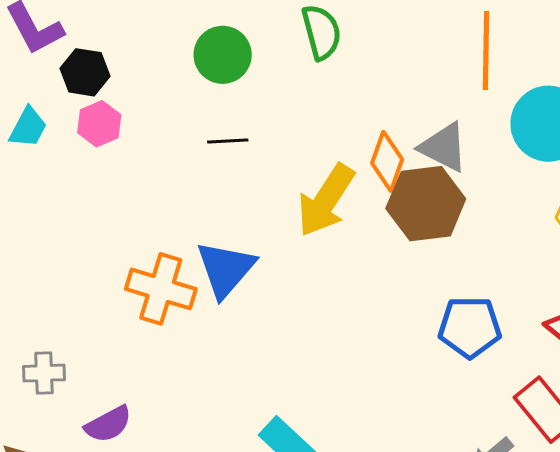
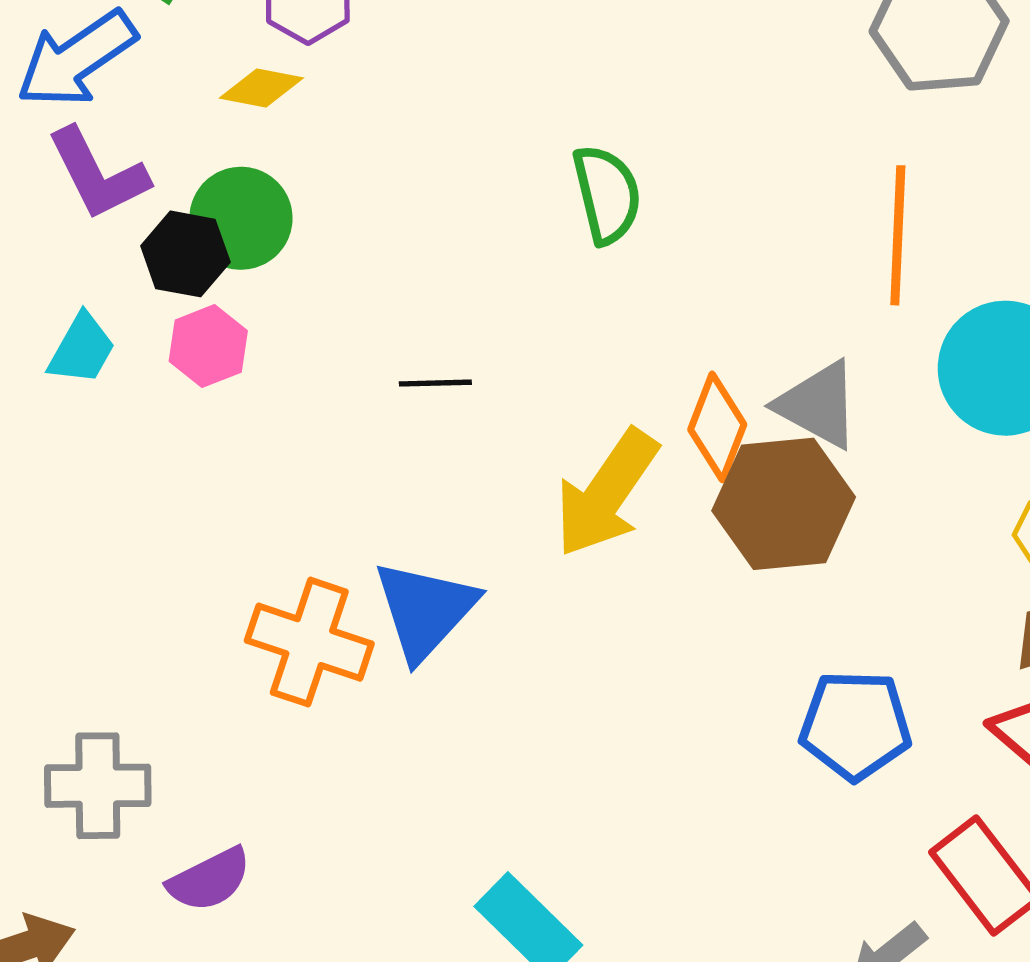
green circle: (223, 55) -> (241, 218), moved
gray cross: (44, 373) -> (98, 786), size x1.4

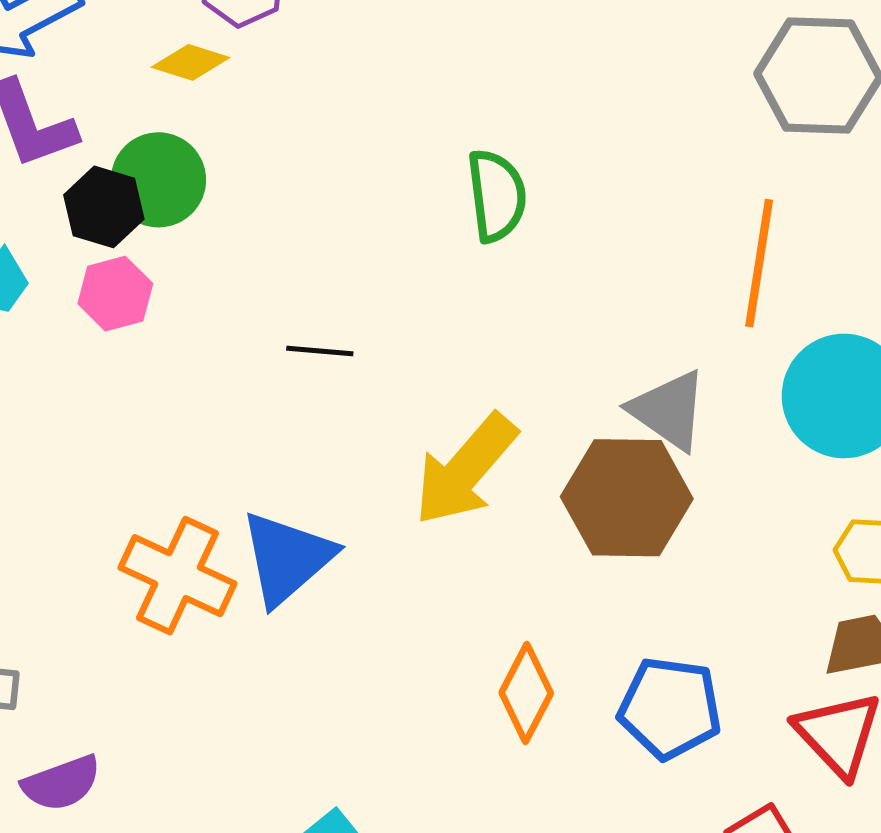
orange diamond: (717, 427) -> (526, 693), moved

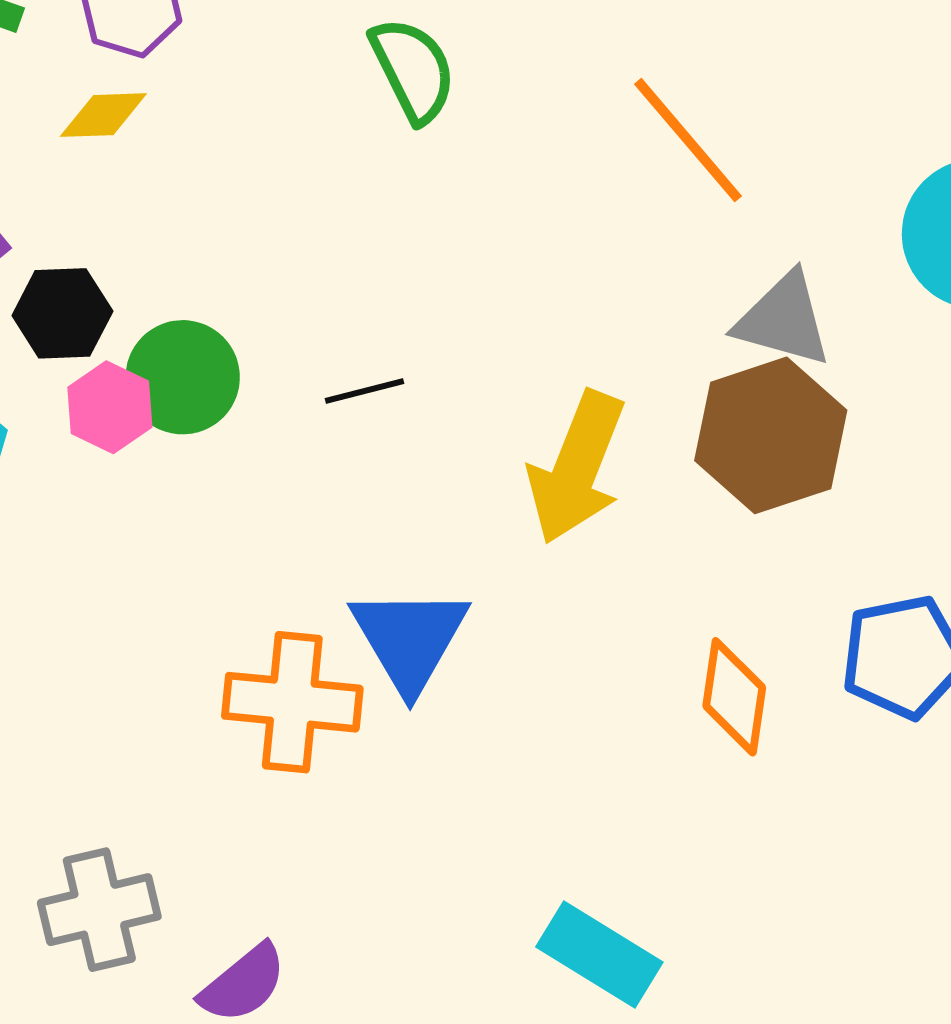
green circle: (158, 180) -> (183, 377), moved
green semicircle: (497, 196) -> (413, 70), moved
orange line: (759, 263) -> (688, 140), moved, turned -30

